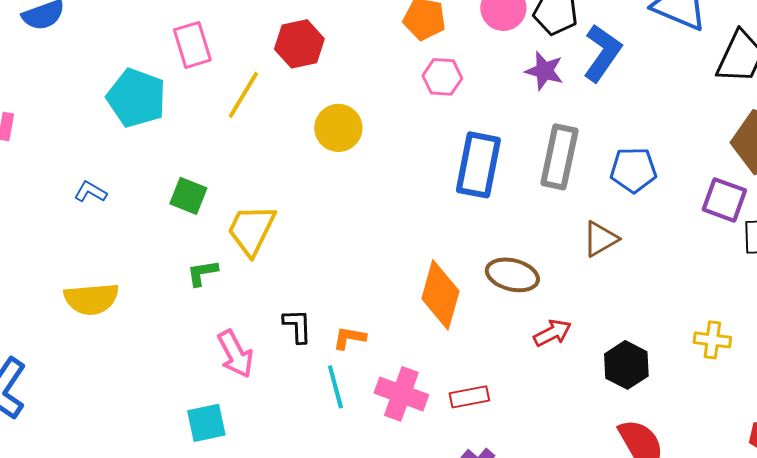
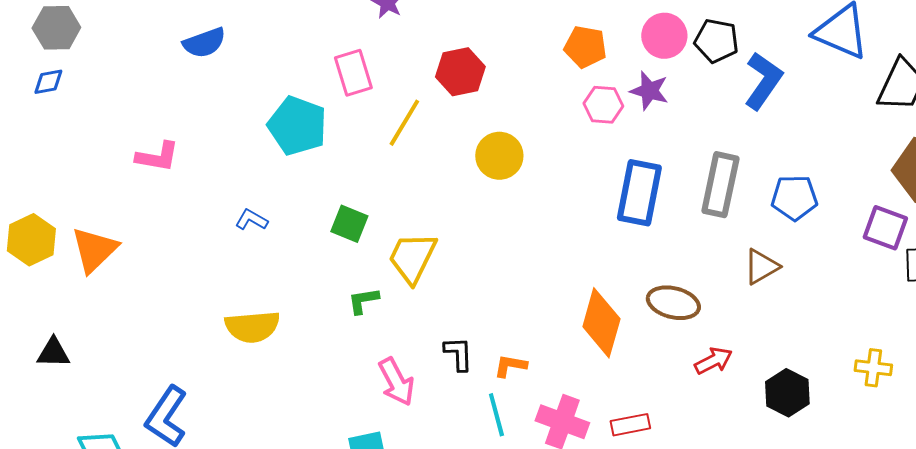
purple star: (544, 71) -> (649, 91), moved

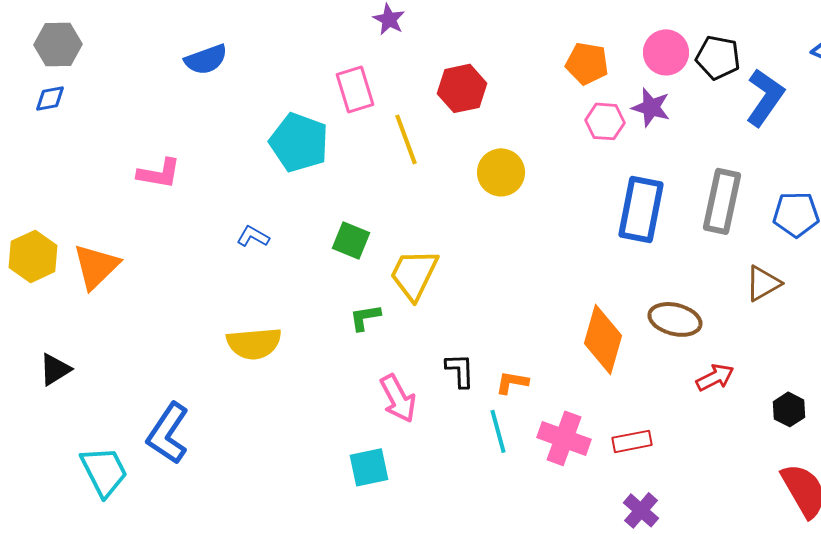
yellow line: (404, 123) -> (406, 139), turned -51
black triangle: (53, 353) -> (55, 369), turned -33
black hexagon: (787, 393) -> (789, 409), size x0.7

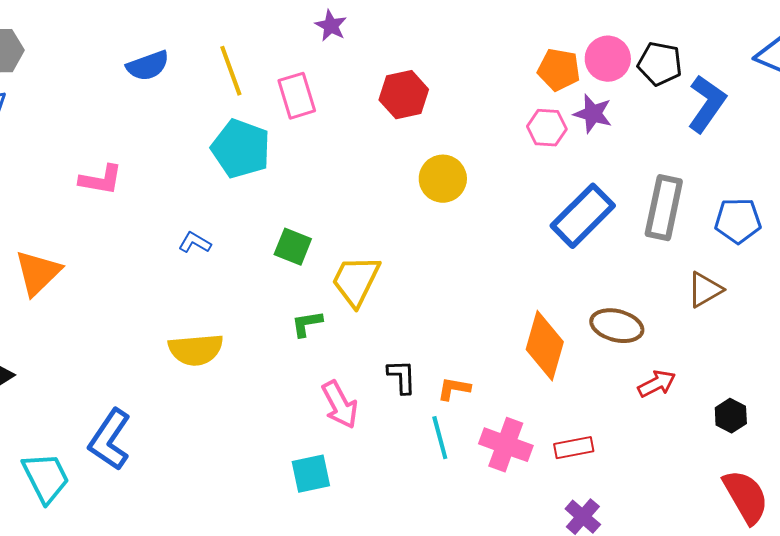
orange pentagon: (587, 63) -> (559, 70), moved
yellow line: (406, 139) -> (231, 71), moved
blue rectangle: (641, 209) -> (583, 216), turned 34

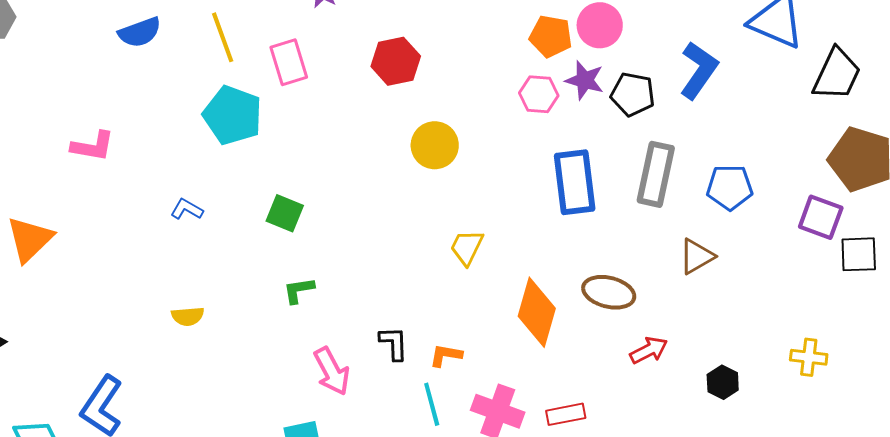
black pentagon: (660, 64) -> (633, 94), moved
blue rectangle: (583, 216) -> (575, 182), turned -52
yellow trapezoid: (356, 281) -> (467, 247), moved, size x0.7
yellow semicircle: (196, 350) -> (188, 316), size x0.6

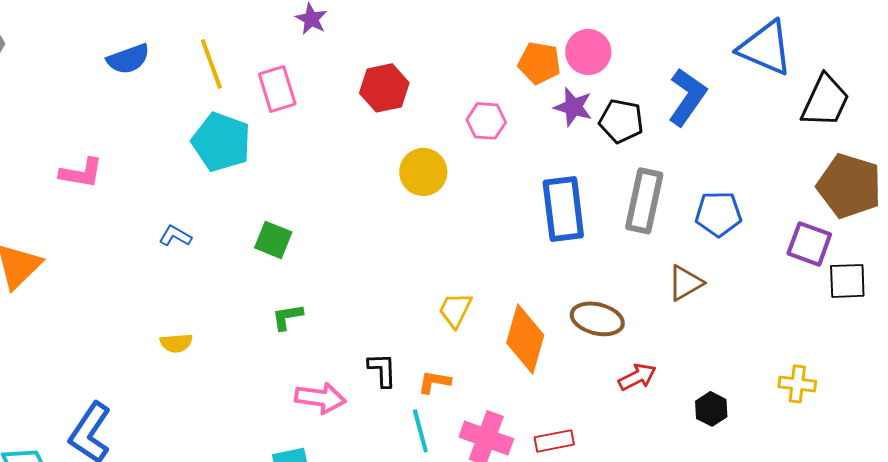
pink hexagon: (539, 94) -> (486, 121), moved
yellow trapezoid: (467, 247) -> (455, 310), moved
pink arrow: (332, 371) -> (320, 398), turned -54

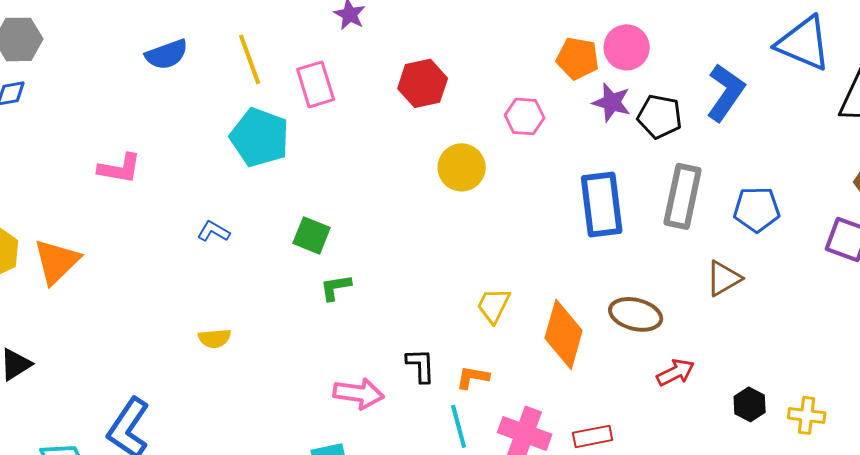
green L-shape: (287, 317) -> (336, 287), moved
yellow cross: (797, 384) -> (807, 415), moved

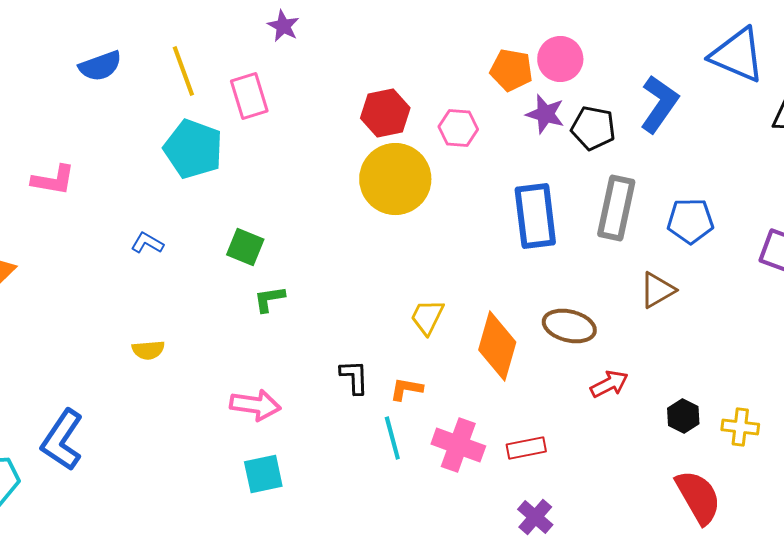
red hexagon: (423, 83) -> (385, 113), moved
yellow circle: (462, 167) -> (395, 179), size x1.5
pink arrow: (359, 393) -> (255, 405), moved

